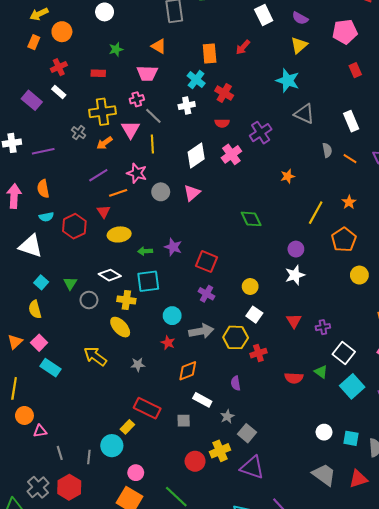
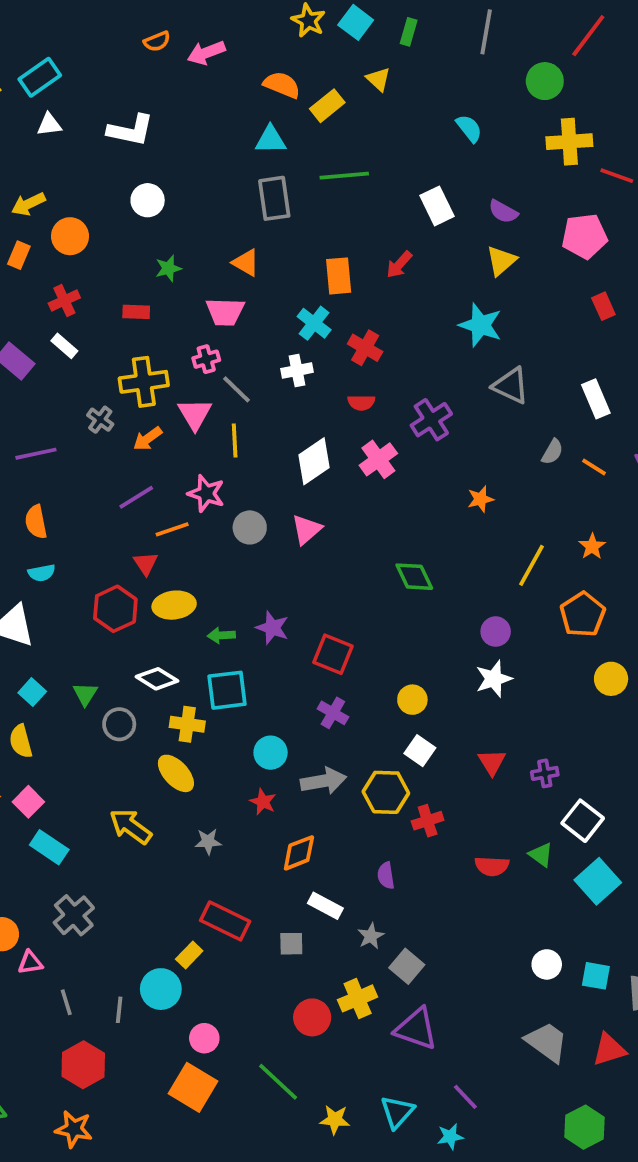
gray semicircle: (327, 150) -> (552, 452), turned 40
red hexagon: (74, 226) -> (115, 609), moved
gray cross: (38, 487) -> (74, 915), moved

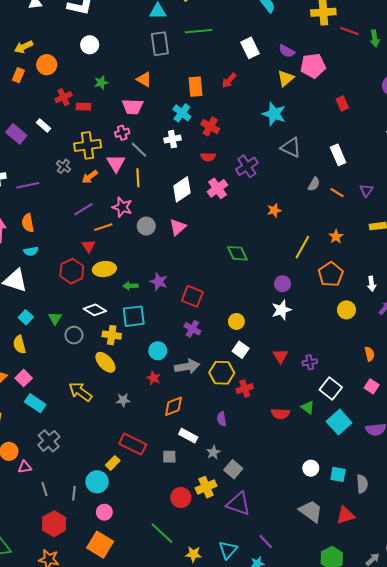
pink pentagon: (585, 236) -> (313, 66), moved
red cross: (64, 300) -> (63, 97), moved
pink circle: (204, 1038) -> (104, 512), moved
orange square: (193, 1087) -> (100, 545), moved

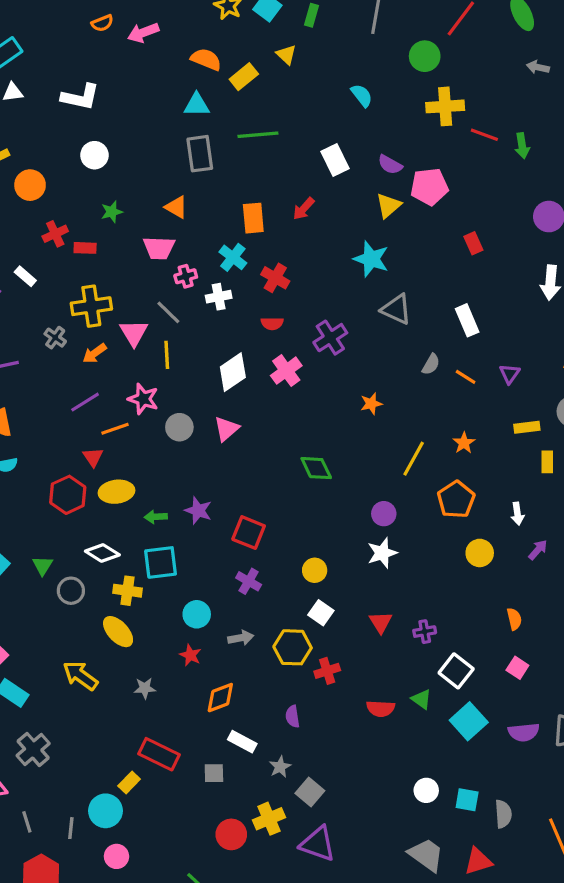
pink cross: (122, 133) -> (186, 276), moved
gray arrow: (187, 367) -> (241, 638), size x0.7

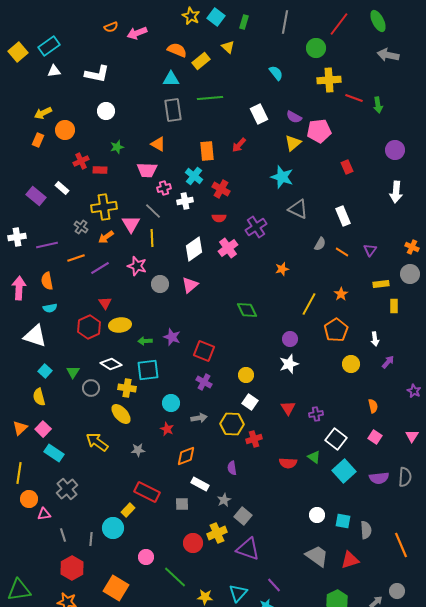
gray arrow: (538, 67) -> (388, 55), size x1.5
orange line: (115, 429) -> (76, 258), moved
pink circle: (116, 856) -> (146, 557), moved

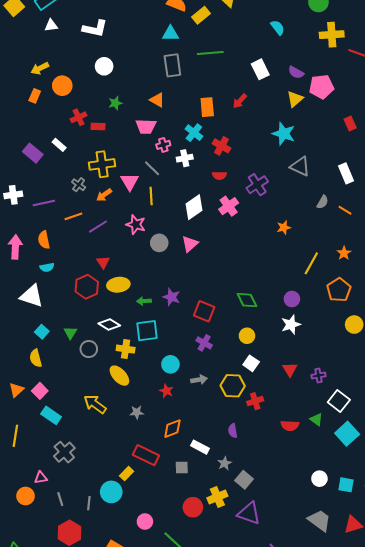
green diamond: (247, 310) -> (247, 300), moved
orange diamond: (186, 456) -> (172, 429), moved
orange circle: (29, 499) -> (26, 496), moved

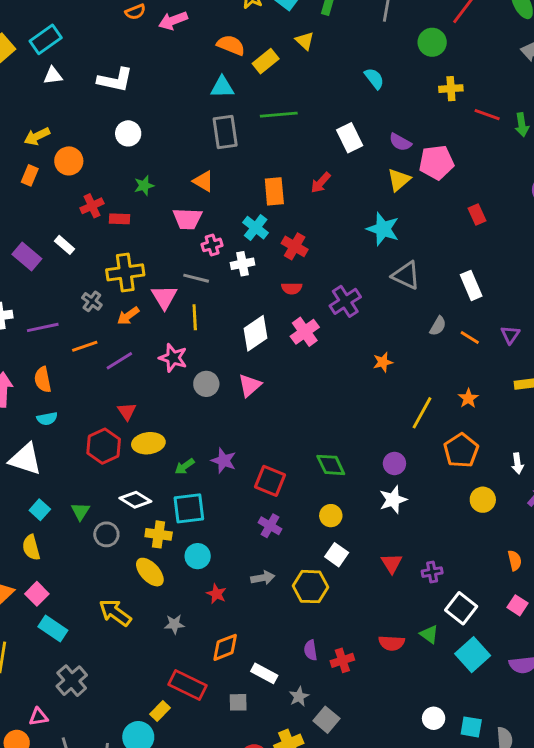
yellow cross: (332, 35) -> (451, 89), size x0.7
gray line: (152, 168) -> (196, 278), turned -30
green arrow: (144, 301) -> (185, 466), turned -32
cyan circle: (170, 364) -> (198, 556), moved
red cross: (255, 401) -> (342, 660), moved

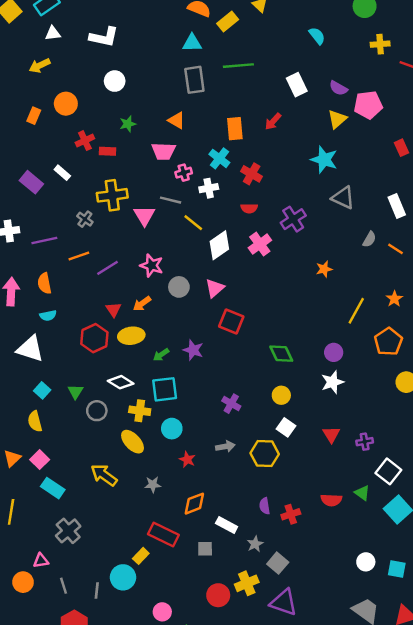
yellow arrow: (37, 136) -> (40, 66), moved
orange arrow: (128, 316) -> (142, 304), moved
yellow line: (195, 317) -> (193, 223), moved, turned -48
red square: (270, 481) -> (231, 321), moved

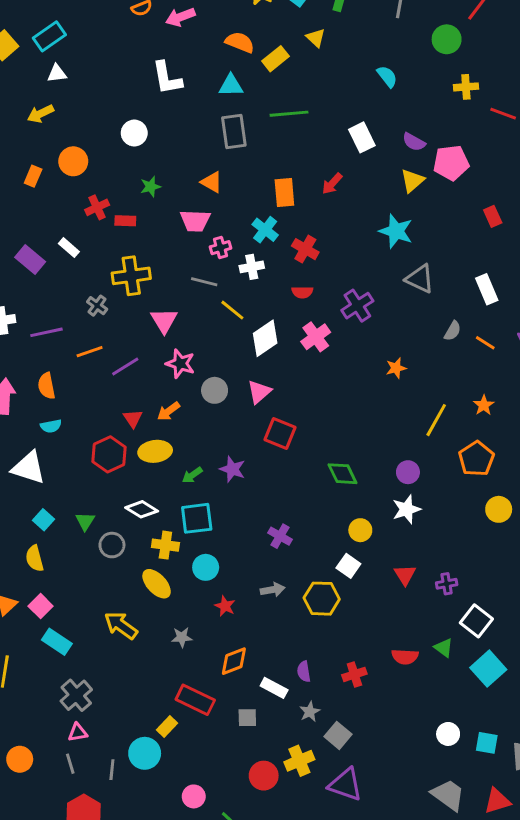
white L-shape: (104, 37) -> (167, 78), moved, turned 68
pink triangle: (144, 216) -> (164, 320), moved
yellow circle: (281, 395) -> (360, 530), moved
purple semicircle: (265, 506) -> (304, 671), moved
pink triangle: (41, 561) -> (78, 732), moved

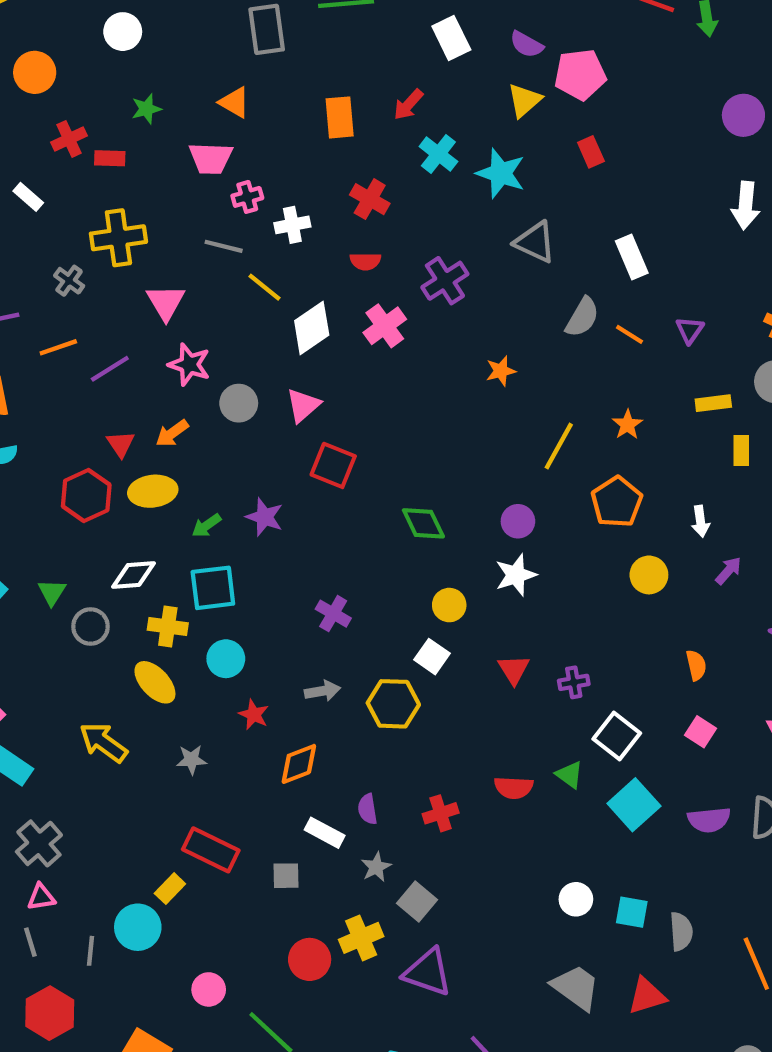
red rectangle: (493, 216) -> (591, 152), moved
cyan cross: (265, 230) -> (438, 154), moved
gray semicircle: (453, 331) -> (582, 317), size x1.4
white diamond: (142, 509) -> (133, 575), turned -36
orange diamond: (234, 661) -> (299, 764), moved

